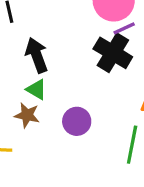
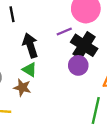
purple line: (124, 28) -> (64, 31), moved
purple circle: (77, 121) -> (78, 65), moved

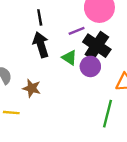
black line: (12, 14) -> (40, 17), moved
green triangle: (29, 70) -> (69, 58), moved

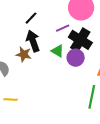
black line: (40, 17) -> (31, 18), turned 56
brown star: (32, 88) -> (24, 54), moved

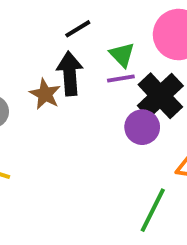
purple line: (63, 28) -> (121, 78), moved
green triangle: (58, 51) -> (122, 55), moved

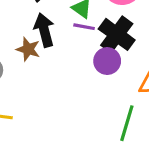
purple line: (121, 78) -> (84, 27), turned 30

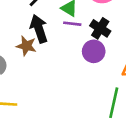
black cross: (117, 34) -> (100, 28), size x0.7

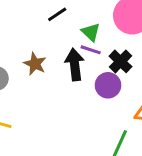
black arrow: (39, 29) -> (75, 65), moved

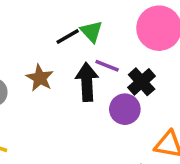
black line: (57, 14) -> (68, 36), moved
green triangle: (91, 32) -> (91, 31), moved

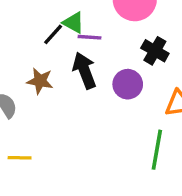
purple line: (107, 66) -> (89, 37), moved
black cross: (142, 82) -> (155, 51), moved

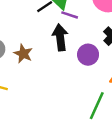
brown star: (40, 81) -> (23, 54), moved

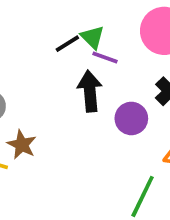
brown star: (23, 54) -> (22, 145), moved

